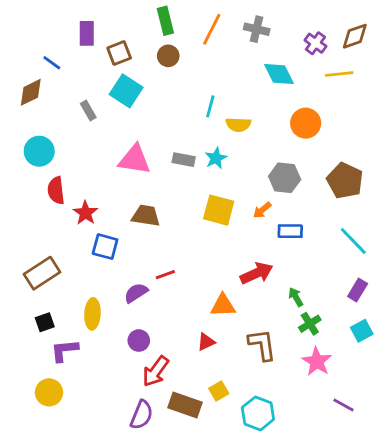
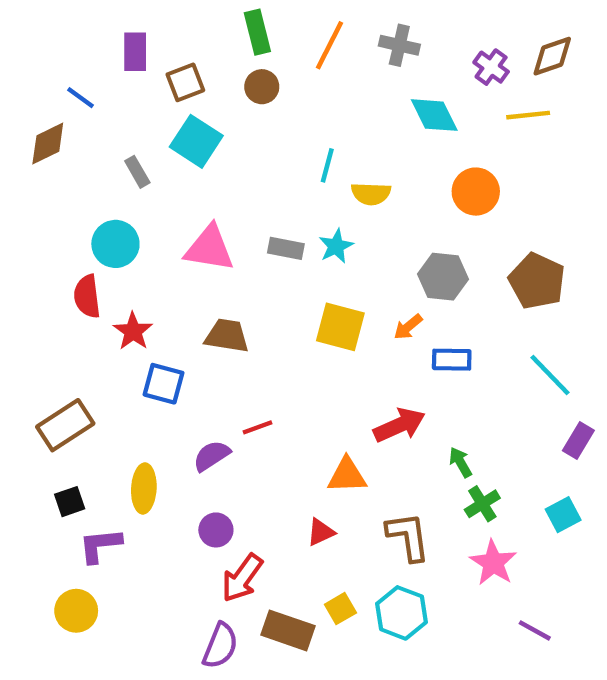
cyan circle: (39, 151) -> (115, 244), moved
purple rectangle: (358, 290) -> (578, 440), moved
cyan hexagon: (258, 413) -> (402, 613), moved

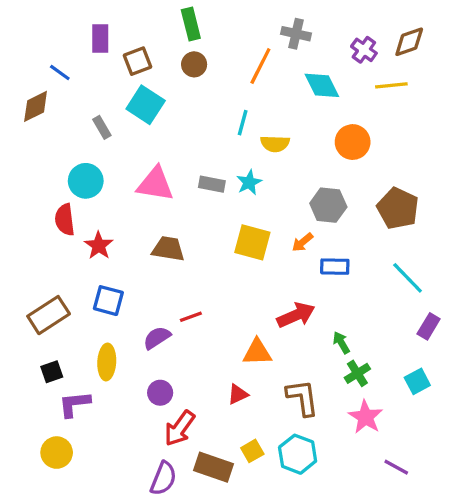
orange line: (329, 45) -> (260, 66), moved
blue square: (164, 384) -> (108, 301), moved

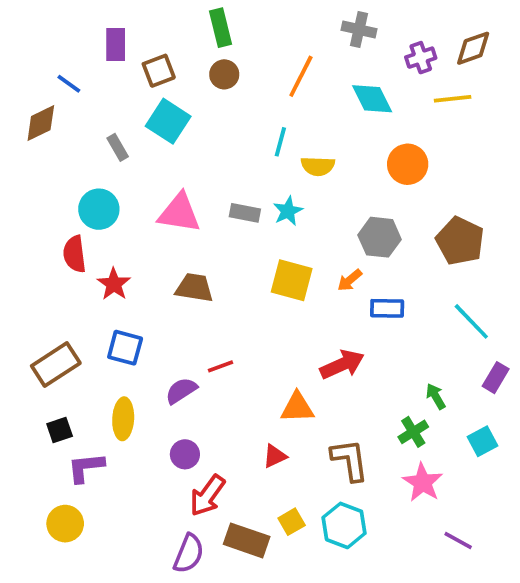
gray cross: (296, 34) -> (359, 29), moved
purple cross: (364, 50) -> (421, 58), turned 35
green arrow: (341, 343) -> (436, 396), moved

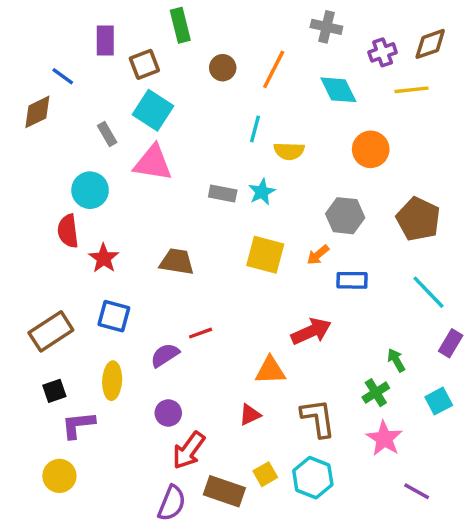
green rectangle: (220, 28) -> (180, 25), moved
brown circle: (224, 74) -> (223, 68), moved
pink triangle: (179, 213) -> (153, 163), moved

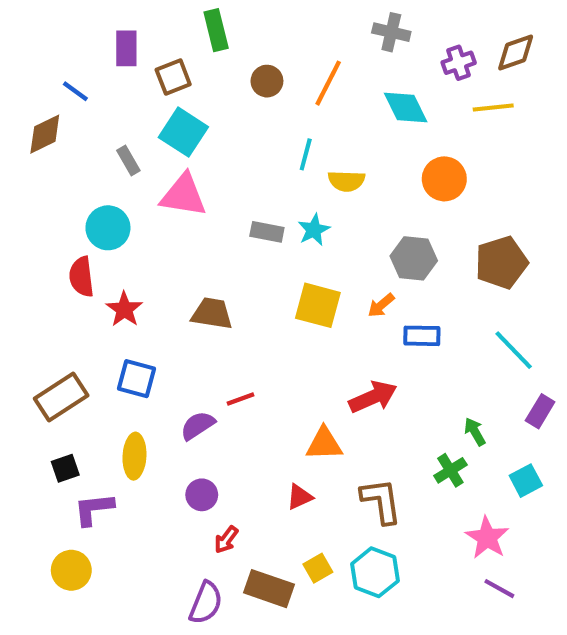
brown pentagon: (418, 219) -> (501, 262), turned 30
pink star: (384, 438) -> (487, 538), moved
red arrow: (189, 450) -> (226, 540), size x0.6

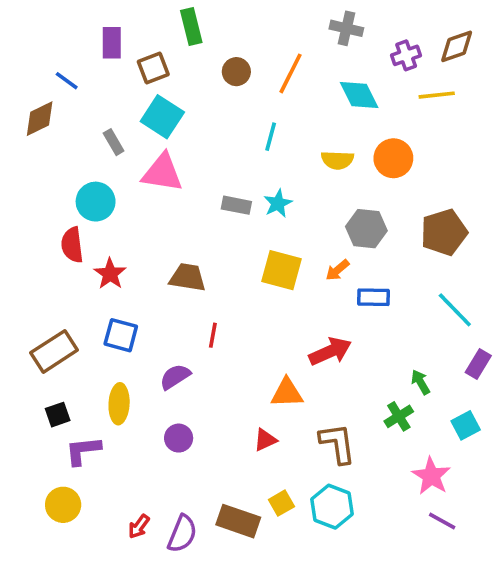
yellow semicircle: (346, 181) -> (337, 160), moved
red line: (240, 399) -> (213, 335), moved, turned -60
red arrow: (226, 540) -> (139, 526), moved

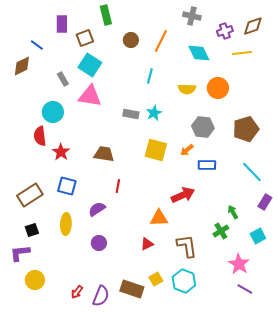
purple L-shape: (83, 451) -> (20, 253), moved

